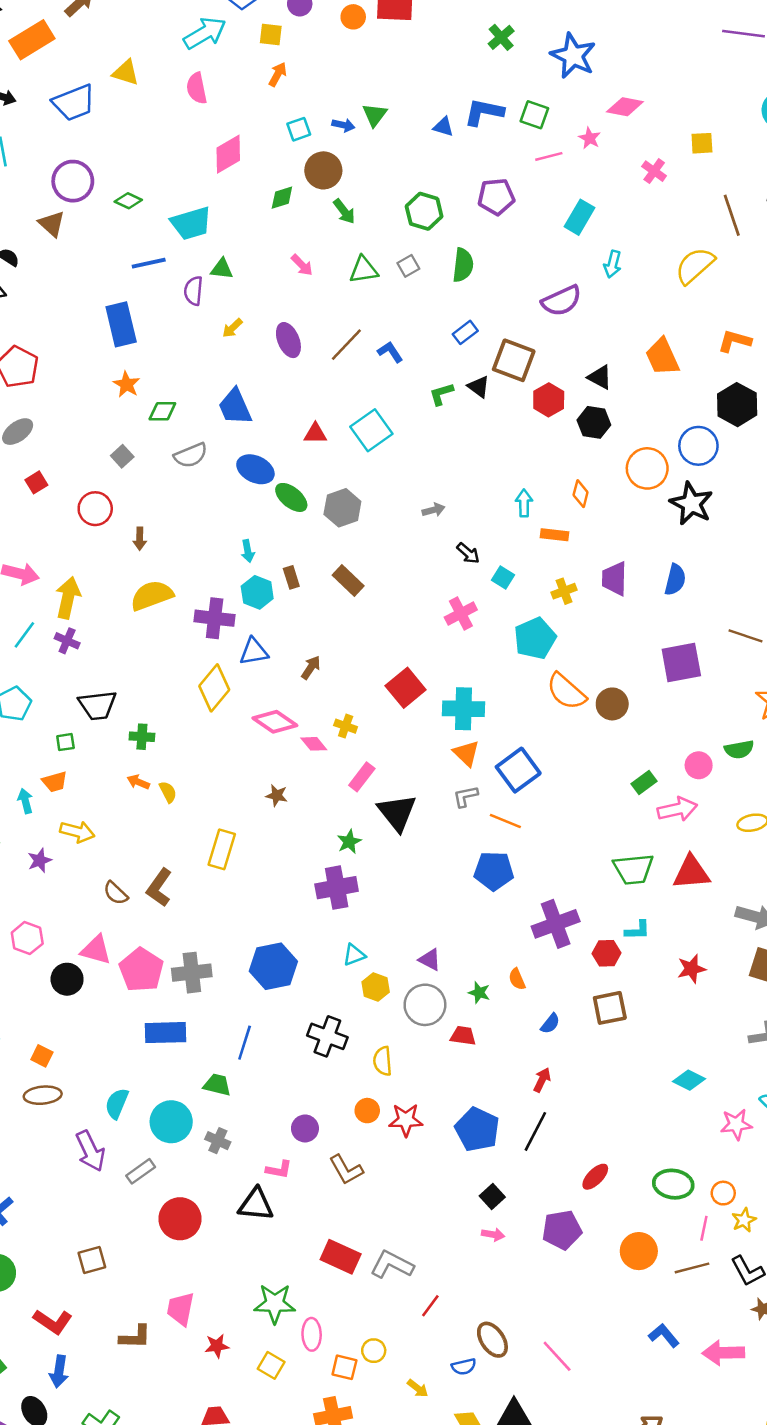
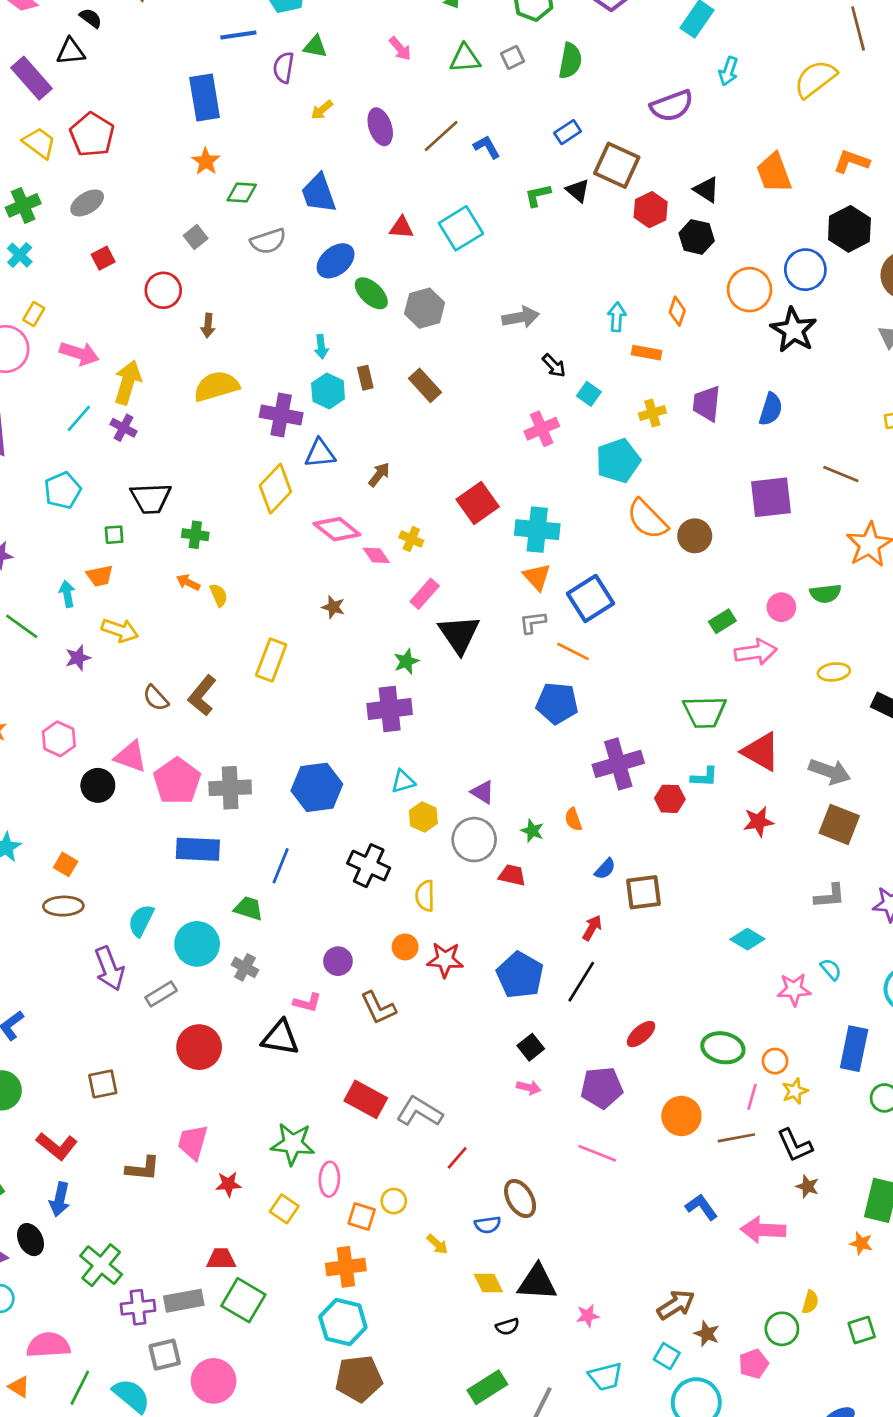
blue ellipse: (255, 469) -> (336, 261), turned -69
gray arrow: (434, 510) -> (521, 317), size x1.5
red triangle: (691, 872) -> (761, 752), moved, turned 30
brown square: (610, 1008) -> (644, 892), moved
pink line: (557, 1356) -> (597, 1153), moved, turned -30

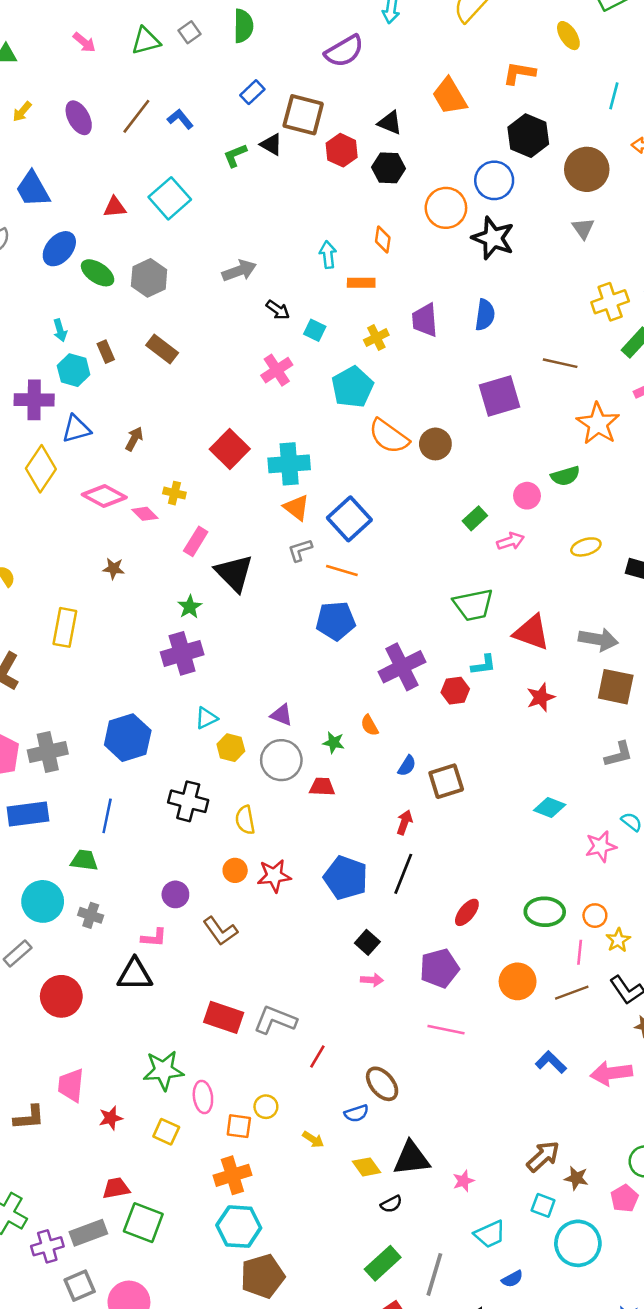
pink arrow: (756, 652) -> (511, 541), size x0.7

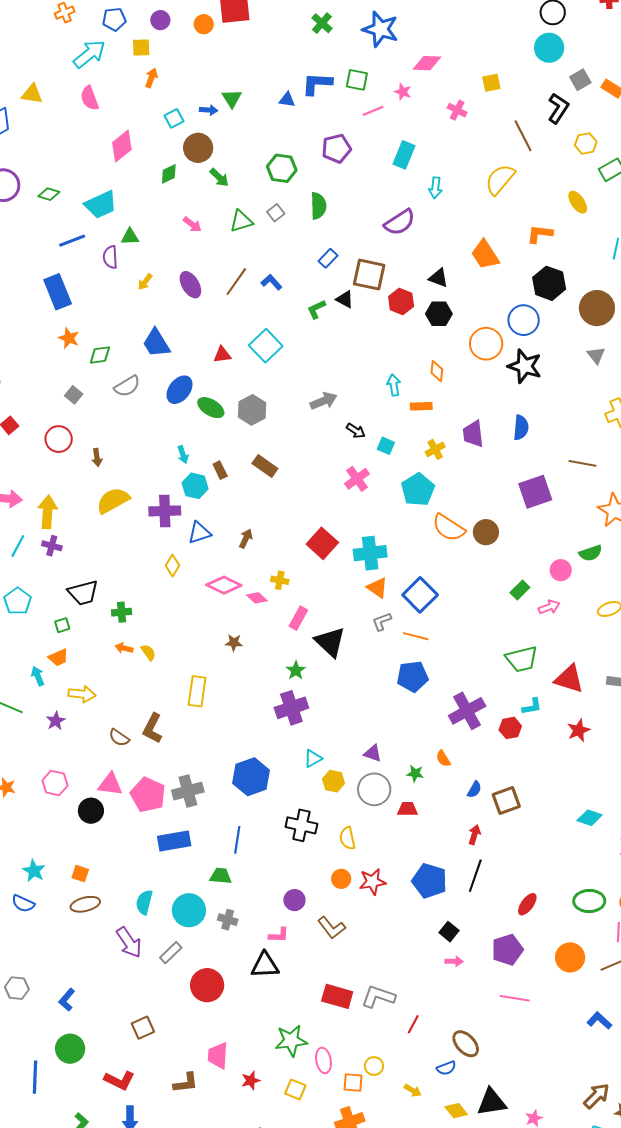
yellow diamond: (41, 469) -> (172, 566), size x0.6

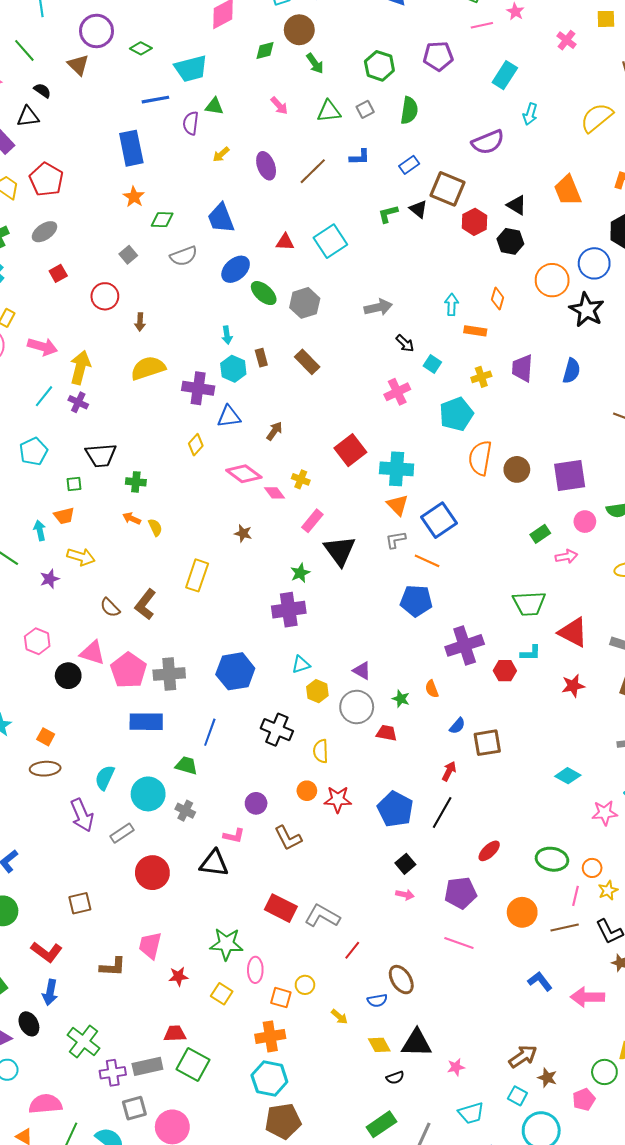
blue L-shape: (271, 282) -> (360, 157), moved, turned 120
purple square: (535, 492) -> (570, 476), moved
orange semicircle: (449, 528) -> (480, 458), turned 56

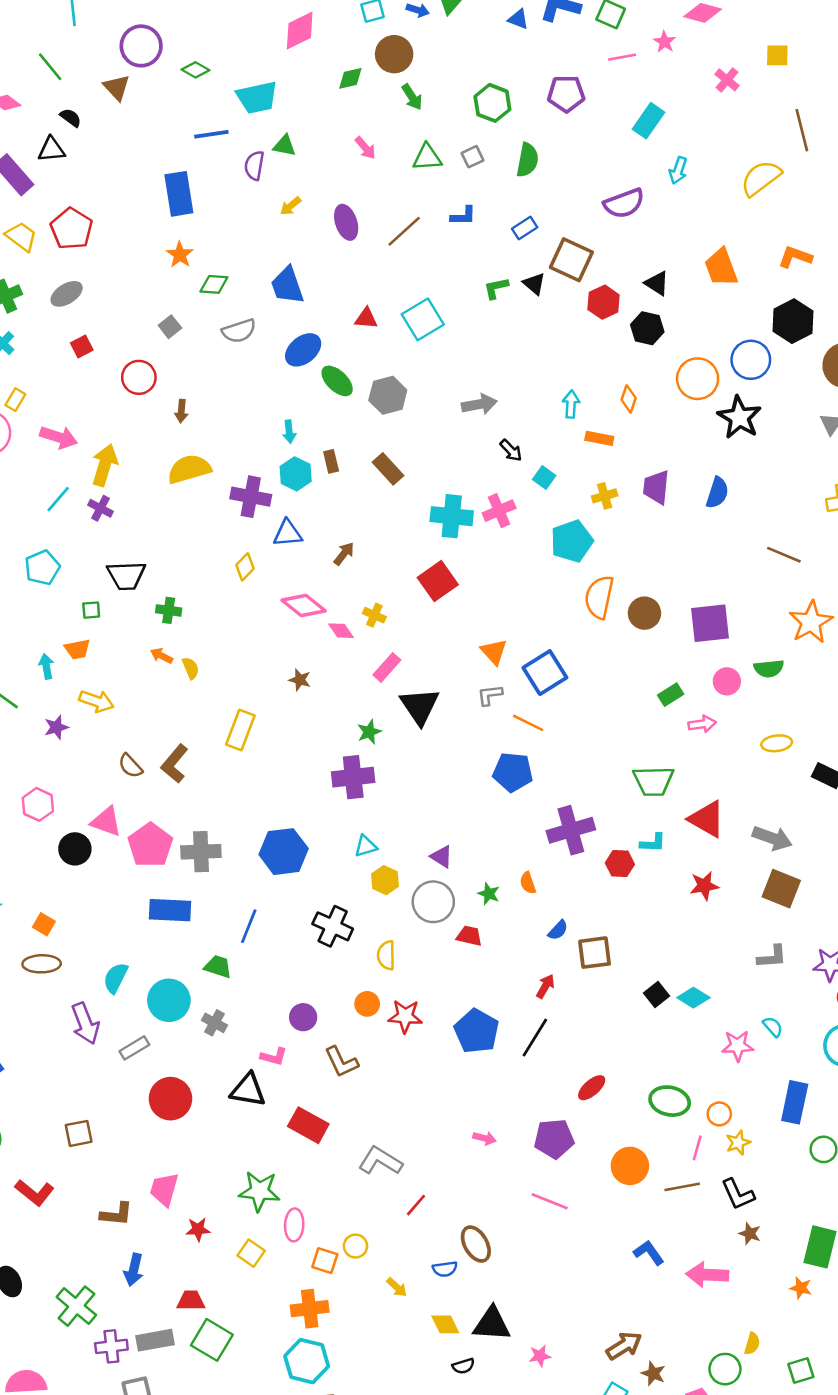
cyan cross: (397, 469) -> (452, 516), moved
black square: (405, 864) -> (656, 994), moved
red rectangle: (281, 908) -> (308, 1125), moved
blue arrow: (50, 992) -> (134, 1270), moved

